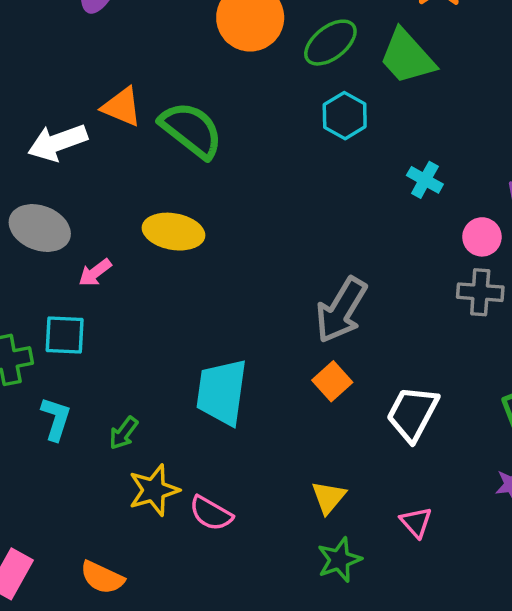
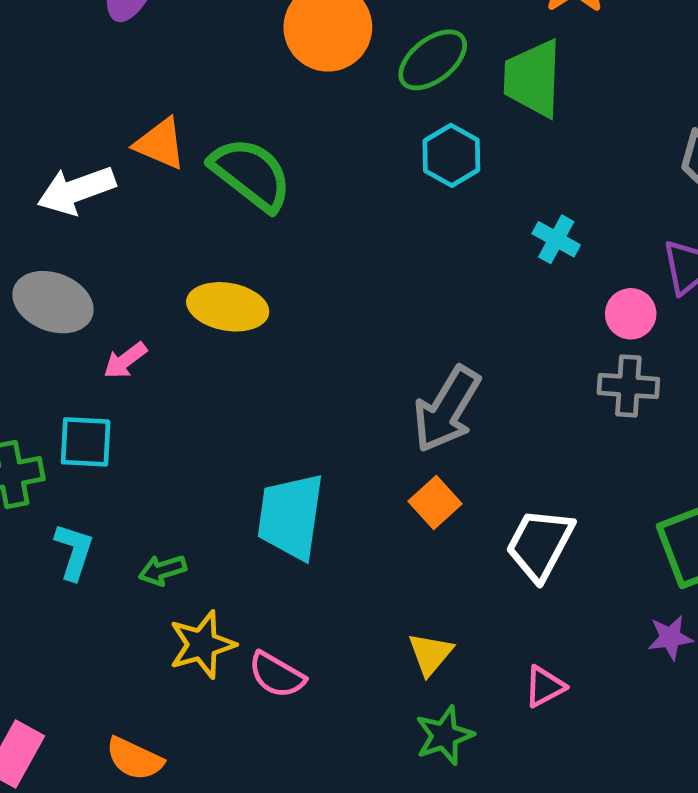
green trapezoid: (407, 57) -> (533, 78), turned 44
green arrow: (124, 433) -> (162, 570), turned 36
pink triangle: (416, 522) -> (545, 686), turned 44

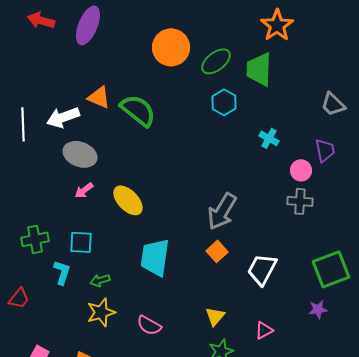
gray ellipse: (53, 302) -> (80, 154), moved
yellow ellipse: (228, 307) -> (128, 200), moved, turned 36
cyan square: (86, 442) -> (81, 242), moved
yellow star: (202, 645) -> (101, 312), moved

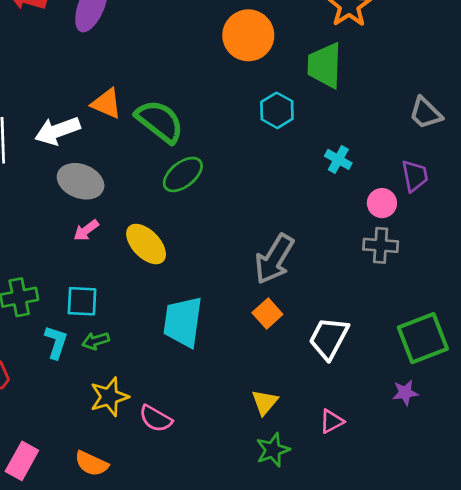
orange circle: (171, 47) -> (248, 35), moved
green ellipse: (216, 61) -> (183, 174), moved
green arrow: (100, 280) -> (96, 341), moved
pink semicircle: (149, 325) -> (156, 419), moved

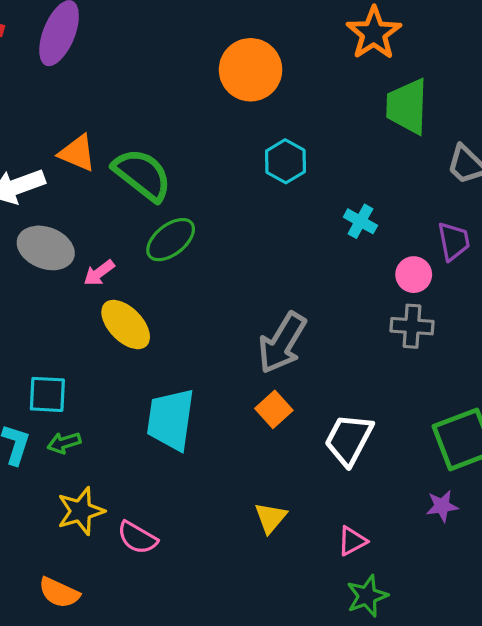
green trapezoid: (325, 65) -> (407, 106), moved
pink arrow: (86, 230) -> (99, 273), moved
green star: (273, 450) -> (367, 596), moved

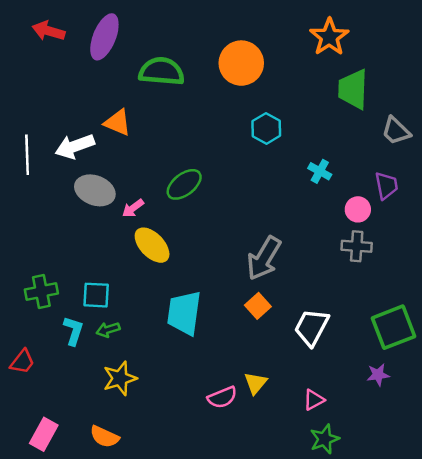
green semicircle: (142, 175) -> (162, 71), moved, turned -33
pink semicircle: (137, 538) -> (222, 397), moved, turned -52

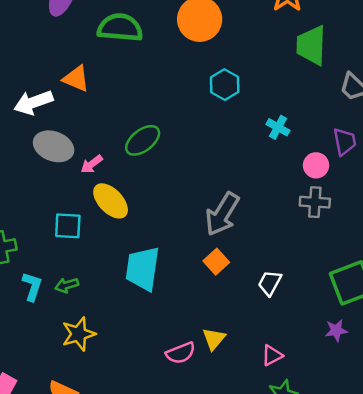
cyan square: (96, 295) -> (68, 226), moved
white trapezoid: (311, 327) -> (270, 283), size x0.7

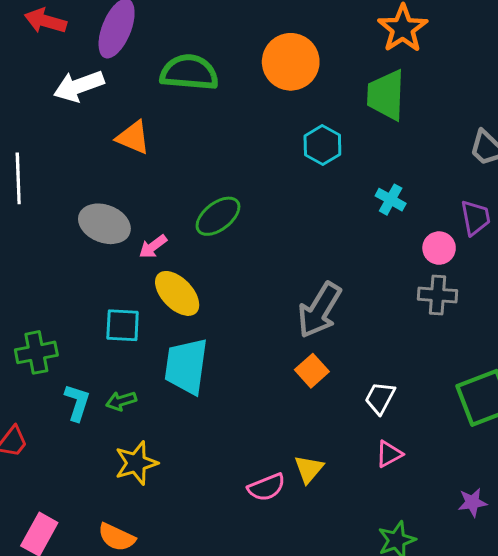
green trapezoid: (311, 45) -> (386, 95), moved
white arrow: (33, 102) -> (79, 86), moved
cyan trapezoid: (143, 269) -> (186, 366), moved
purple star: (336, 330) -> (472, 502), moved
pink triangle: (272, 355) -> (389, 454), moved

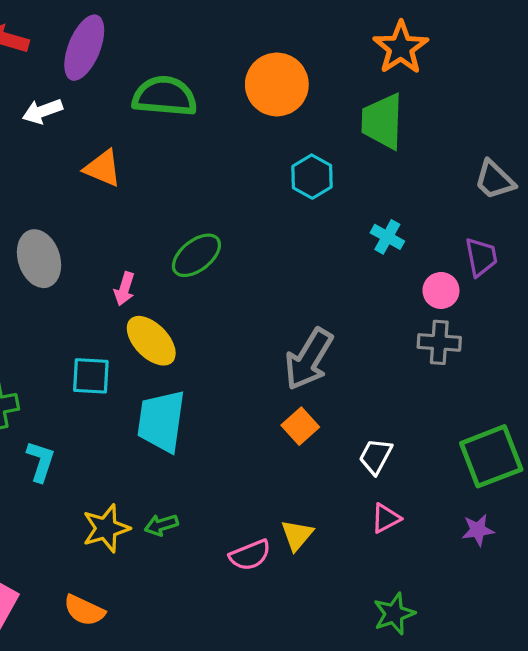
white arrow: (79, 86) -> (42, 111), size x0.7
gray ellipse: (104, 224) -> (39, 259), moved, turned 51
pink arrow: (153, 247) -> (124, 289), turned -36
green arrow: (121, 401) -> (161, 525), moved
purple star: (472, 502) -> (478, 530), moved

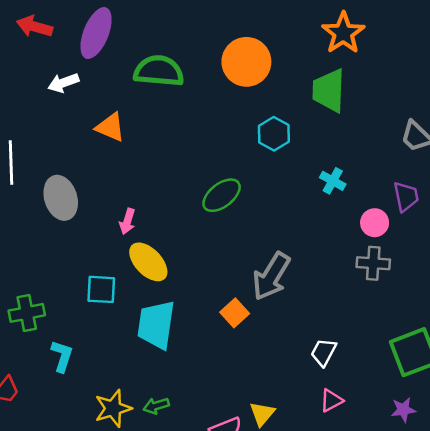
green ellipse: (196, 255) -> (222, 195), moved
orange square: (300, 426) -> (235, 313), moved

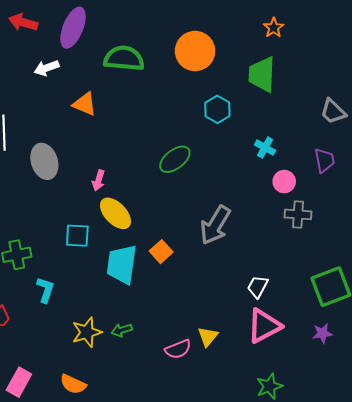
orange star: (343, 33) -> (274, 28), size x0.6
pink circle: (375, 223) -> (284, 182), moved
orange square: (235, 313) -> (161, 252), moved
pink triangle: (331, 401) -> (264, 326), size x1.8

